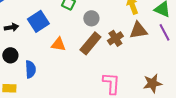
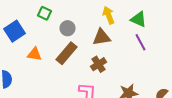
brown triangle: (138, 30) -> (102, 37), moved
brown cross: (115, 38) -> (98, 64), moved

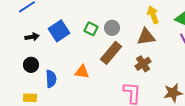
green square: (44, 13) -> (91, 29), moved
orange triangle: (34, 54) -> (82, 72), moved

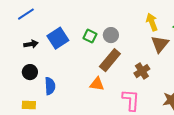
brown triangle: (146, 37) -> (160, 44), moved, turned -42
orange triangle: (82, 72) -> (97, 84), moved

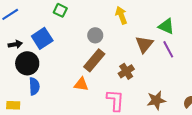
yellow arrow: (152, 22) -> (121, 15), moved
green square: (90, 36) -> (60, 10), moved
black circle: (30, 72) -> (27, 63), moved, size x1.5

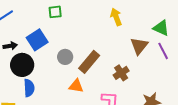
green square: (60, 10) -> (55, 12), turned -32
gray circle: (95, 35) -> (65, 57), moved

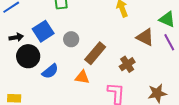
brown triangle: (139, 46) -> (145, 37), turned -42
gray circle: (65, 57) -> (71, 39), moved
blue semicircle: (29, 88) -> (50, 71), moved, turned 54

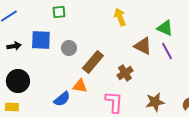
blue square: (43, 31) -> (41, 40), turned 35
black circle: (28, 56) -> (18, 81), moved
blue semicircle: (50, 71) -> (62, 99), moved

